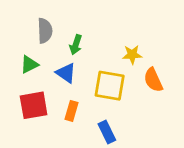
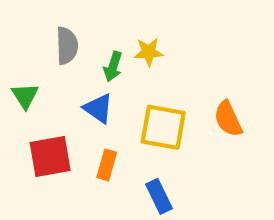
yellow star: (132, 55) -> (149, 52), moved
green triangle: (29, 64) -> (25, 96), moved, turned -36

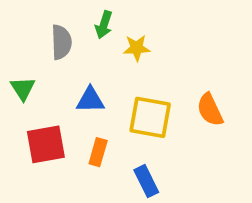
green arrow: (113, 67) -> (104, 25), moved
blue triangle: (98, 108) -> (90, 100), turned -36

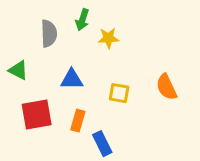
green triangle: (23, 88) -> (18, 70), turned -30
yellow square: (150, 117) -> (119, 93), size x0.6
blue rectangle: (146, 181) -> (102, 144), moved

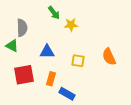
green arrow: (82, 20) -> (54, 13), turned -56
gray semicircle: (49, 33) -> (22, 28), moved
blue rectangle: (102, 144) -> (67, 94), turned -35

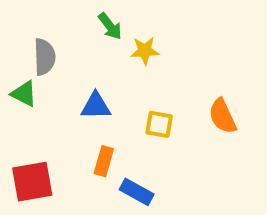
red square: (24, 75) -> (32, 182), moved

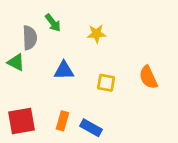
green arrow: (110, 26) -> (53, 23), moved
orange rectangle: (104, 161) -> (62, 121), moved

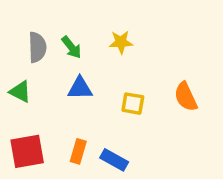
green arrow: (53, 23) -> (71, 47), moved
green triangle: (16, 62) -> (20, 92), moved

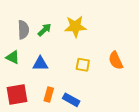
yellow star: (121, 42) -> (75, 27), size x1.5
green arrow: (71, 47) -> (45, 30), turned -96
blue triangle: (80, 88) -> (40, 64), moved

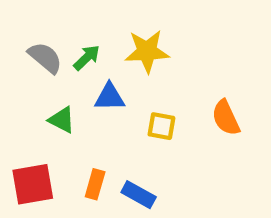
gray semicircle: (23, 30) -> (45, 58), turned -48
green triangle: (13, 57) -> (62, 120), moved
blue triangle: (40, 64) -> (110, 97), moved

